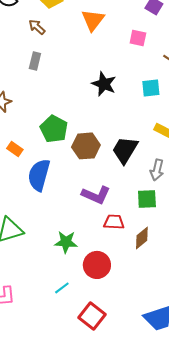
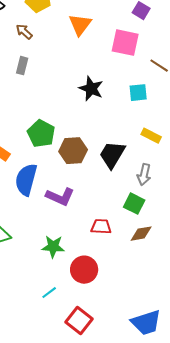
pink square: (138, 38) -> (125, 43), size x1.6
purple L-shape: (96, 195) -> (60, 197), moved
green square: (147, 199) -> (134, 204), turned 30
brown diamond: (142, 238) -> (141, 234), moved, turned 30

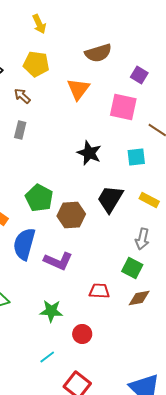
black trapezoid: (112, 155) -> (110, 199), moved
red circle: (84, 270) -> (82, 334), size x0.7

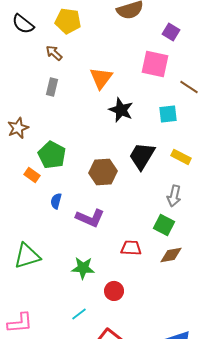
orange triangle: (78, 89) -> (101, 78), moved
green pentagon: (39, 198) -> (52, 155), moved
blue semicircle: (24, 244) -> (56, 201), size x0.5

